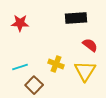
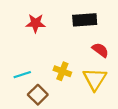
red star: (20, 23) -> (36, 23), moved

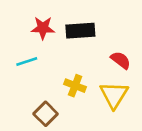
black rectangle: (85, 20) -> (80, 31), moved
cyan line: (22, 75) -> (27, 61), moved

